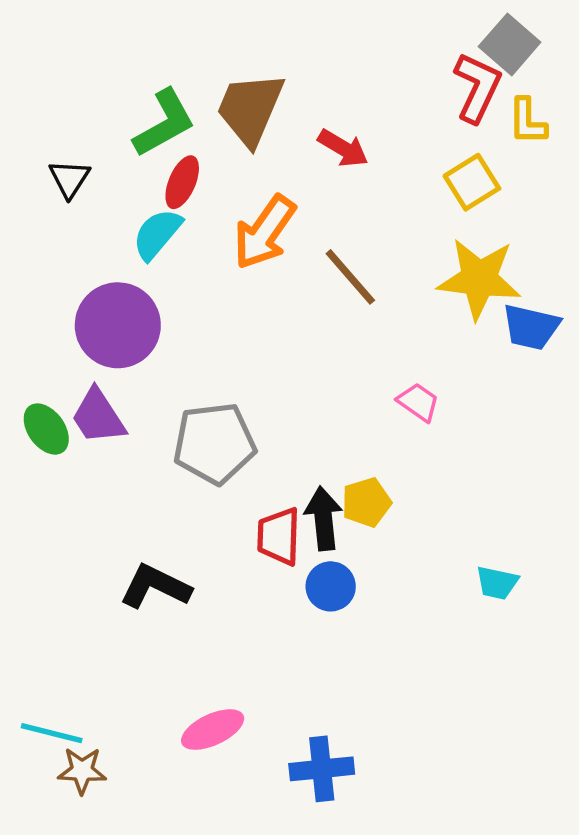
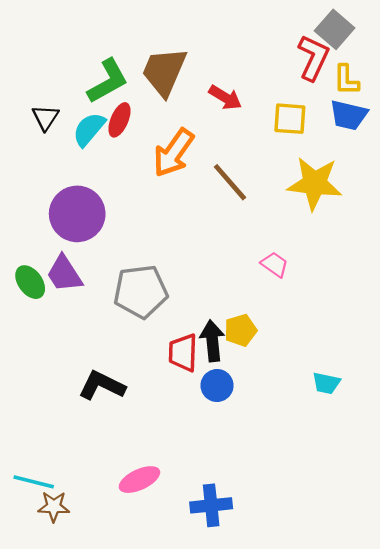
yellow square: (472, 182) -> (290, 119), moved, turned 36
cyan semicircle: (157, 234) -> (89, 129), moved
blue trapezoid: (531, 327) -> (349, 115), moved

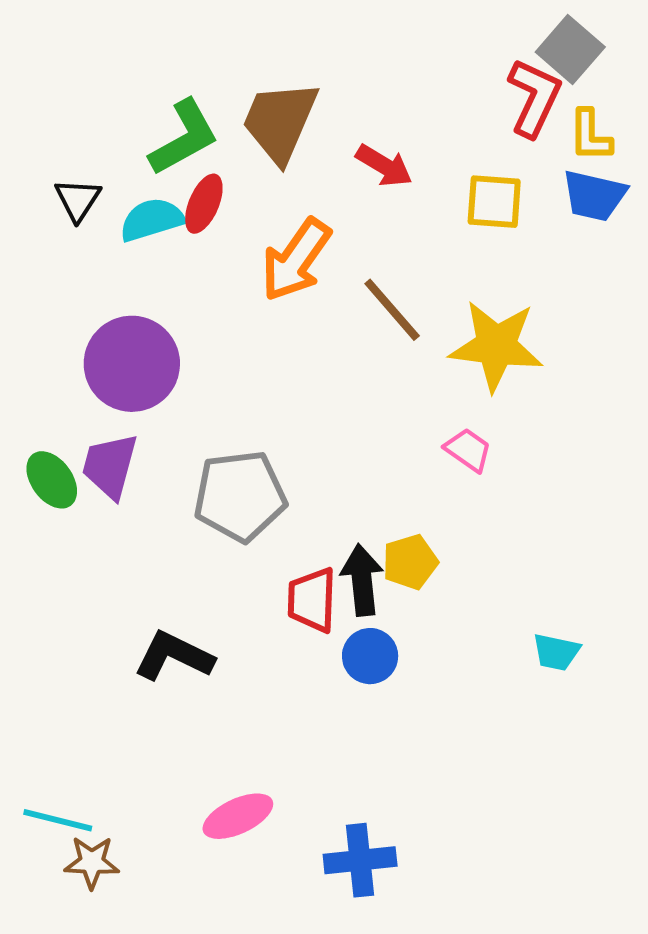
cyan semicircle: (89, 129) -> (152, 220), turned 33
yellow star: (315, 183) -> (496, 346), moved
purple trapezoid: (64, 274) -> (110, 466), turned 48

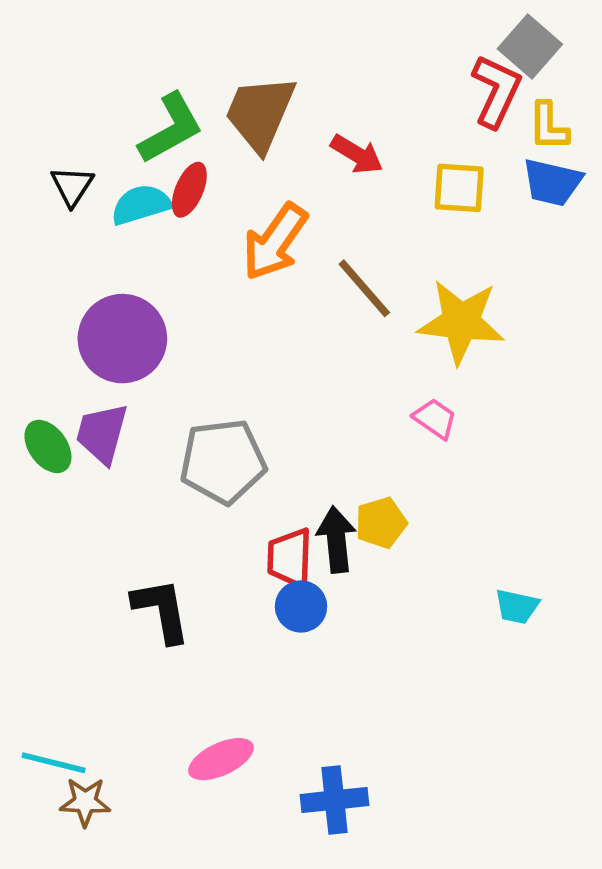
black L-shape: (174, 656) -> (161, 610), turned 54
blue circle: (370, 656) -> (301, 607), moved

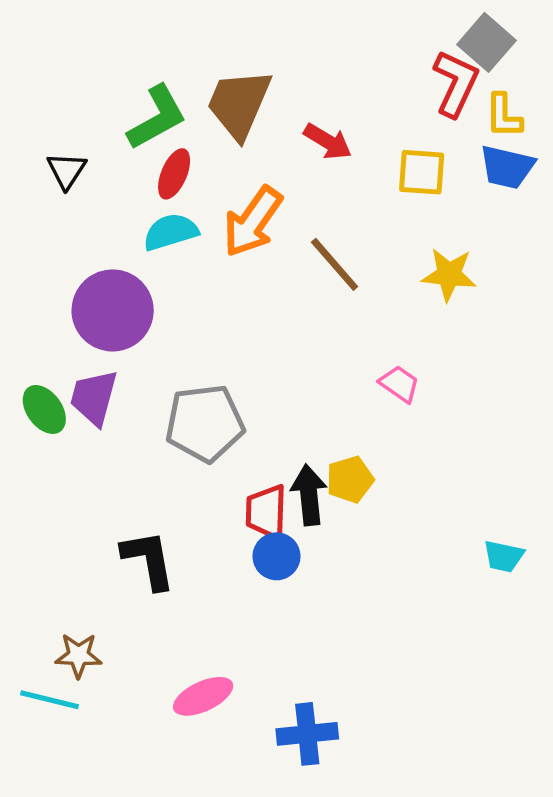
cyan semicircle: (141, 205) -> (171, 232), moved
yellow star: (461, 322) -> (449, 275), moved, size x0.7
cyan trapezoid: (517, 607) -> (504, 556), moved
brown star: (85, 802) -> (78, 655), moved

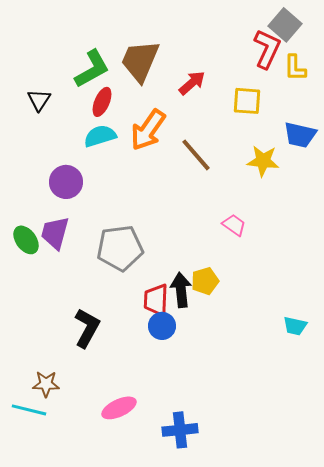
red arrow: (328, 141) -> (192, 83), turned -72
blue trapezoid: (507, 167) -> (300, 135), moved
purple circle: (113, 310) -> (66, 182), size x0.7
black L-shape: (148, 560) -> (87, 328), turned 39

